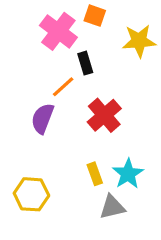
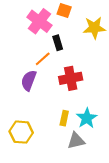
red cross: (104, 115) -> (71, 78), turned 30
yellow rectangle: (95, 174) -> (64, 118), turned 32

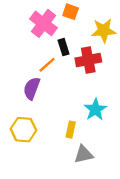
red cross: (71, 78) -> (88, 60), moved
cyan star: (87, 118) -> (95, 110), moved
yellow hexagon: (21, 132) -> (23, 130), moved

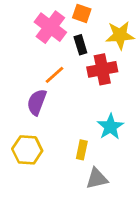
black rectangle: (64, 47) -> (80, 45), moved

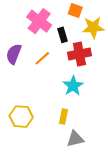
orange square: (82, 13) -> (75, 10), moved
purple semicircle: (37, 102) -> (14, 54), moved
cyan star: (110, 127) -> (73, 86), moved

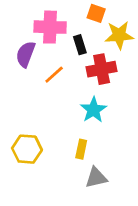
pink cross: (39, 21) -> (50, 27), turned -35
purple semicircle: (14, 54) -> (26, 54), moved

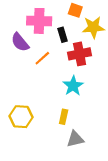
purple semicircle: (26, 54) -> (20, 42), turned -60

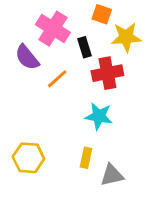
pink cross: (39, 21) -> (53, 29), turned 30
cyan star: (73, 86) -> (99, 116), turned -30
gray triangle: (75, 139) -> (112, 175), moved

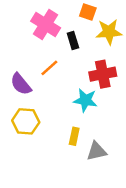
purple semicircle: (27, 57) -> (21, 84), moved
red cross: (107, 73) -> (103, 74), moved
yellow hexagon: (28, 158) -> (26, 121), moved

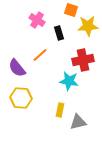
pink cross: (46, 24) -> (37, 20), size x0.7

